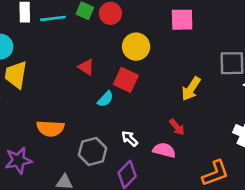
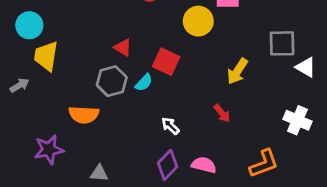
yellow circle: (136, 47) -> (198, 21), moved
pink semicircle: (164, 150) -> (204, 165), moved
gray hexagon: (93, 151) -> (112, 81), moved

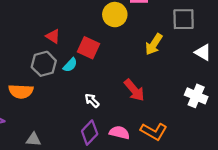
gray square: (282, 43) -> (184, 19), moved
yellow arrow: (237, 71) -> (154, 44), moved
red arrow: (222, 113) -> (134, 90), size x1.5
orange L-shape: (264, 164) -> (154, 131), moved, turned 50

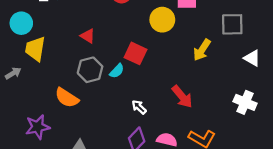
red triangle: (53, 36) -> (88, 36), moved
orange semicircle: (21, 91) -> (67, 98), turned 30

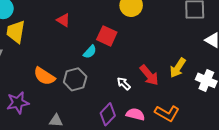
yellow arrow: (202, 50) -> (178, 68), moved
gray hexagon: (90, 70) -> (75, 79), moved
white arrow: (139, 107) -> (124, 84), moved

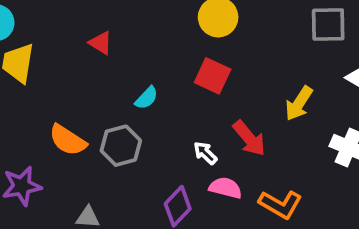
red square: (107, 36) -> (213, 76), moved
yellow arrow: (178, 68) -> (299, 103), moved
pink semicircle: (135, 114) -> (225, 188), moved

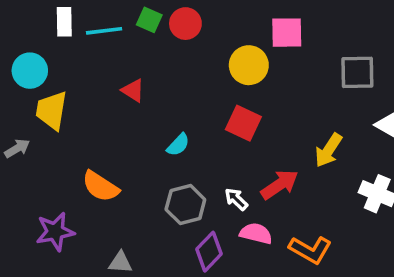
red arrow: (249, 138) -> (280, 185), turned -84
gray hexagon: (121, 146) -> (185, 204), moved

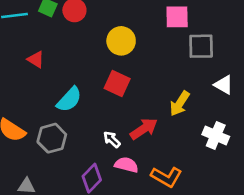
pink square: (287, 33) -> (177, 17), moved
cyan semicircle: (178, 145) -> (69, 99), size x1.5
gray hexagon: (185, 204) -> (52, 138), moved

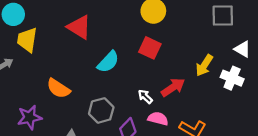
red triangle: (36, 60) -> (79, 27), size x1.6
white cross: (216, 135) -> (232, 78), moved
gray hexagon: (52, 138) -> (101, 110), moved

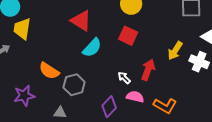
red triangle: (79, 27) -> (81, 21), moved
red arrow: (173, 87) -> (148, 70), turned -35
gray hexagon: (101, 110) -> (74, 85), moved

